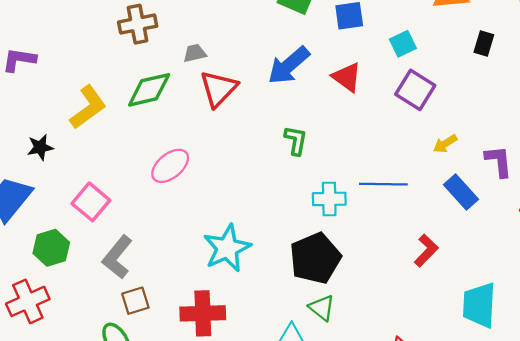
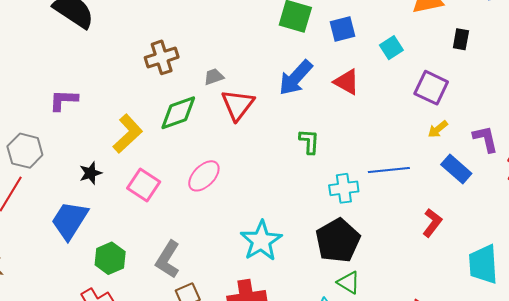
purple square: (415, 90) -> (431, 88), moved
pink square: (91, 202) -> (144, 185), moved

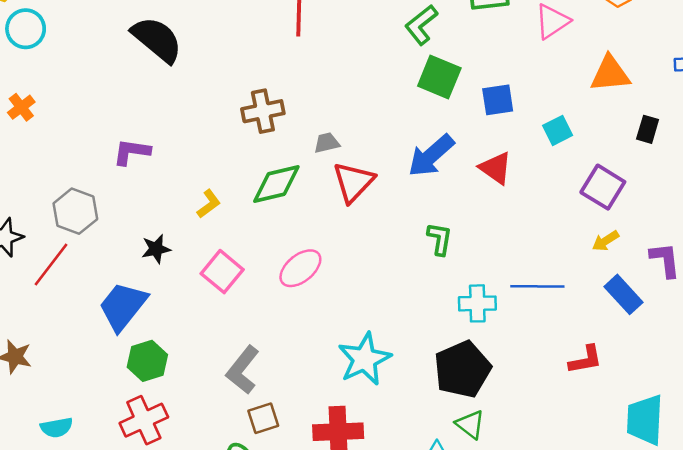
yellow L-shape: (128, 134) -> (209, 204), size x0.6
red L-shape: (432, 223) -> (585, 360), turned 36
green hexagon: (110, 258) -> (147, 361), moved

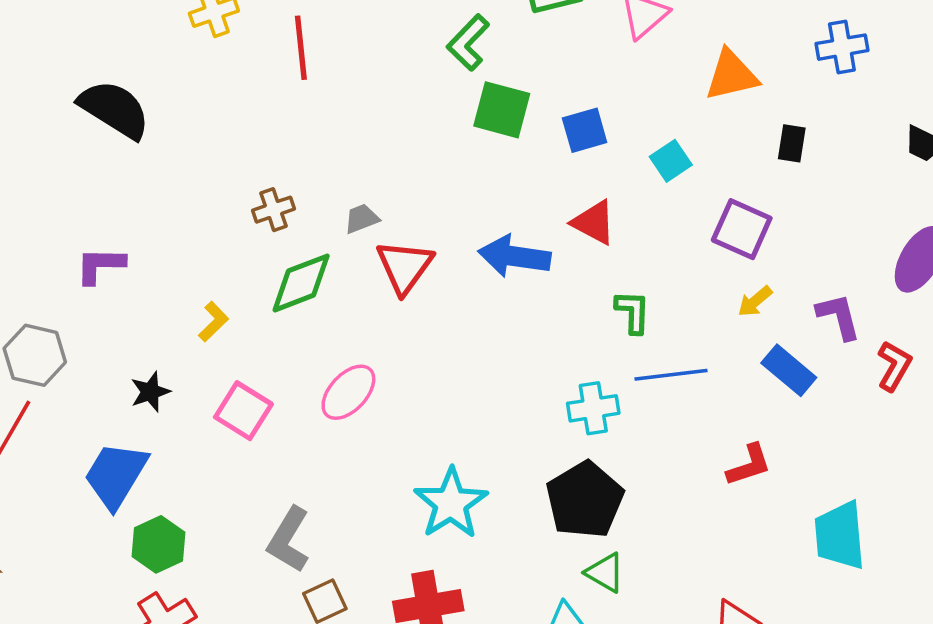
brown cross: (263, 111) -> (274, 210), moved, size x0.7
blue arrow: (431, 156) -> (514, 256), moved, turned 57
green L-shape: (440, 239) -> (633, 312), moved

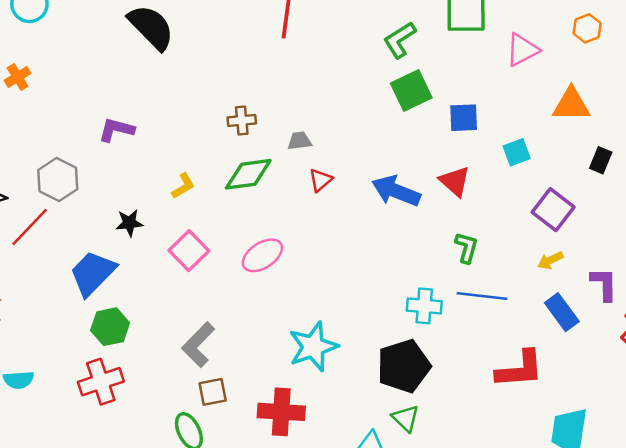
green square: (502, 110) -> (411, 90), turned 36
red triangle: (405, 267) -> (321, 180), size x0.6
red L-shape: (749, 465) -> (520, 369), size x1.5

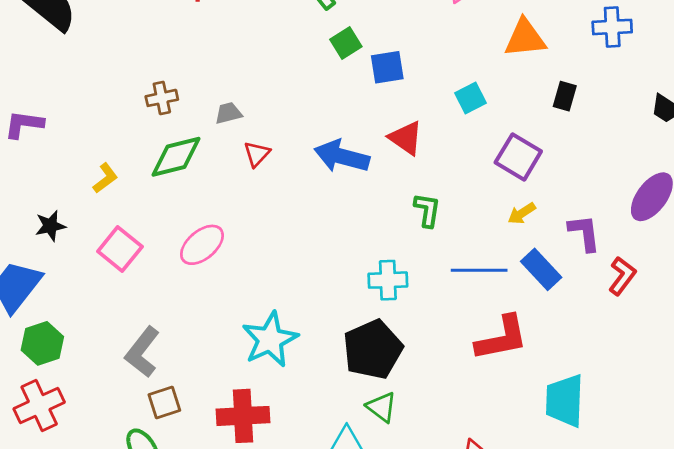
green square: (411, 90) -> (346, 43), size x0.7
blue square: (464, 118) -> (387, 67), moved
blue line: (482, 296) -> (479, 270), moved

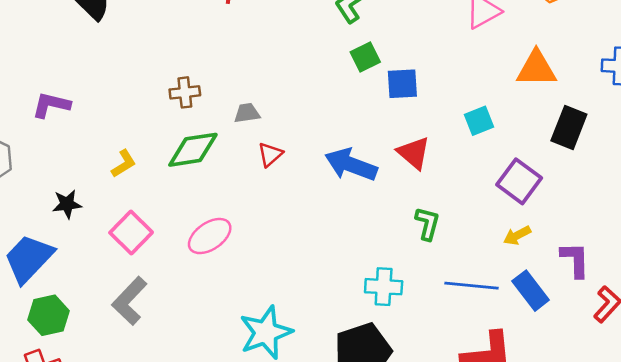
black rectangle: (565, 96) -> (569, 128), size x1.5
gray L-shape: (142, 352) -> (129, 301), moved

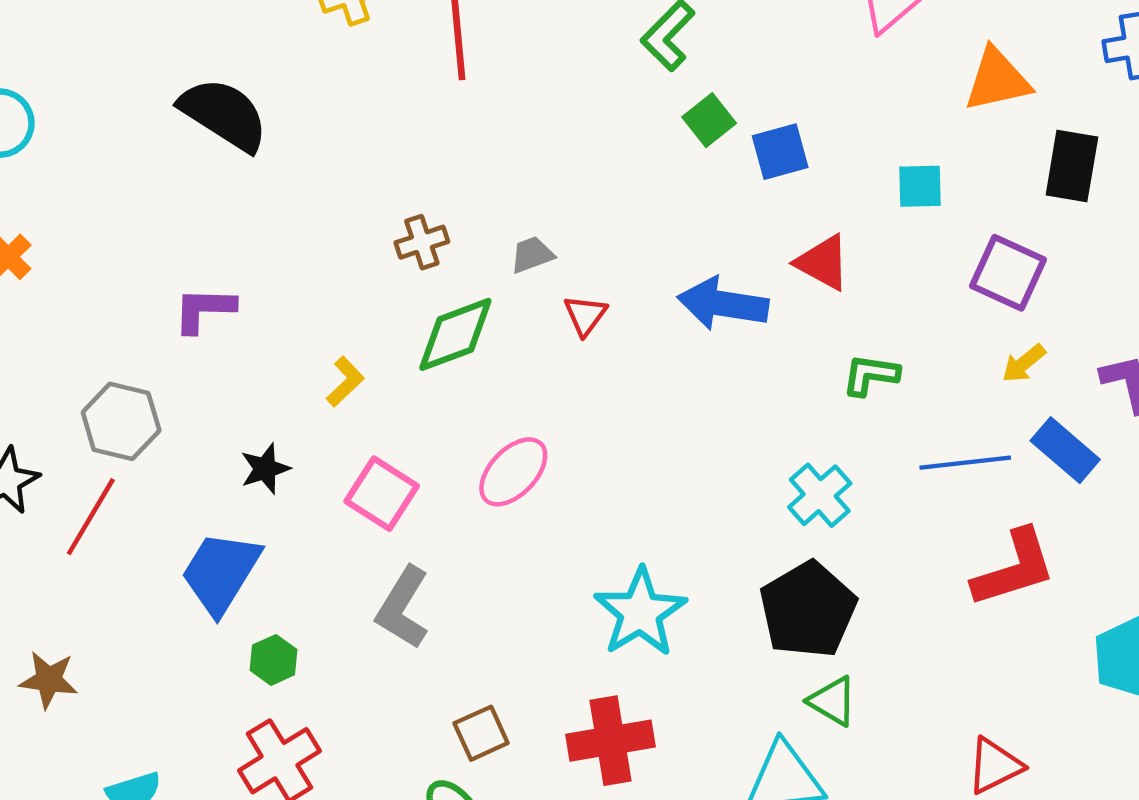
cyan square: (479, 121) -> (920, 186), turned 32
green L-shape: (427, 224) -> (871, 375), turned -84
cyan cross: (384, 287) -> (820, 495), turned -33
green hexagon: (48, 315) -> (273, 660), size x0.7

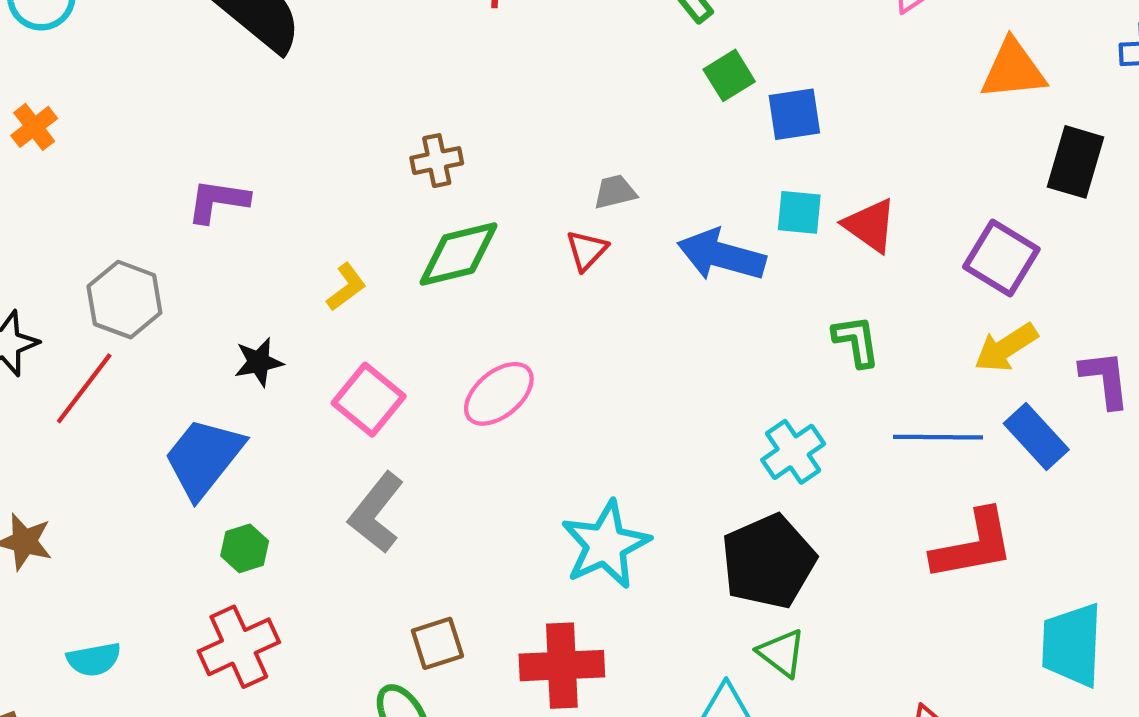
cyan square: (920, 186) -> (799, 212), moved
gray trapezoid: (532, 255) -> (615, 192), moved
red triangle: (823, 262) -> (870, 225), moved
yellow arrow: (1024, 363) -> (1006, 348), size x1.4
green L-shape: (871, 375) -> (856, 341), turned 66

